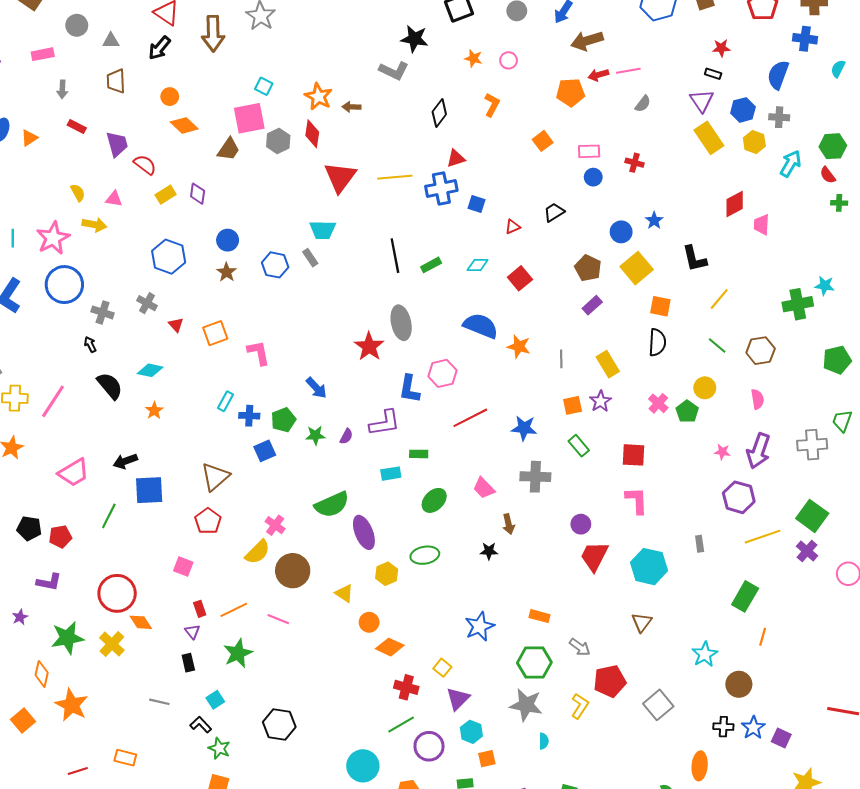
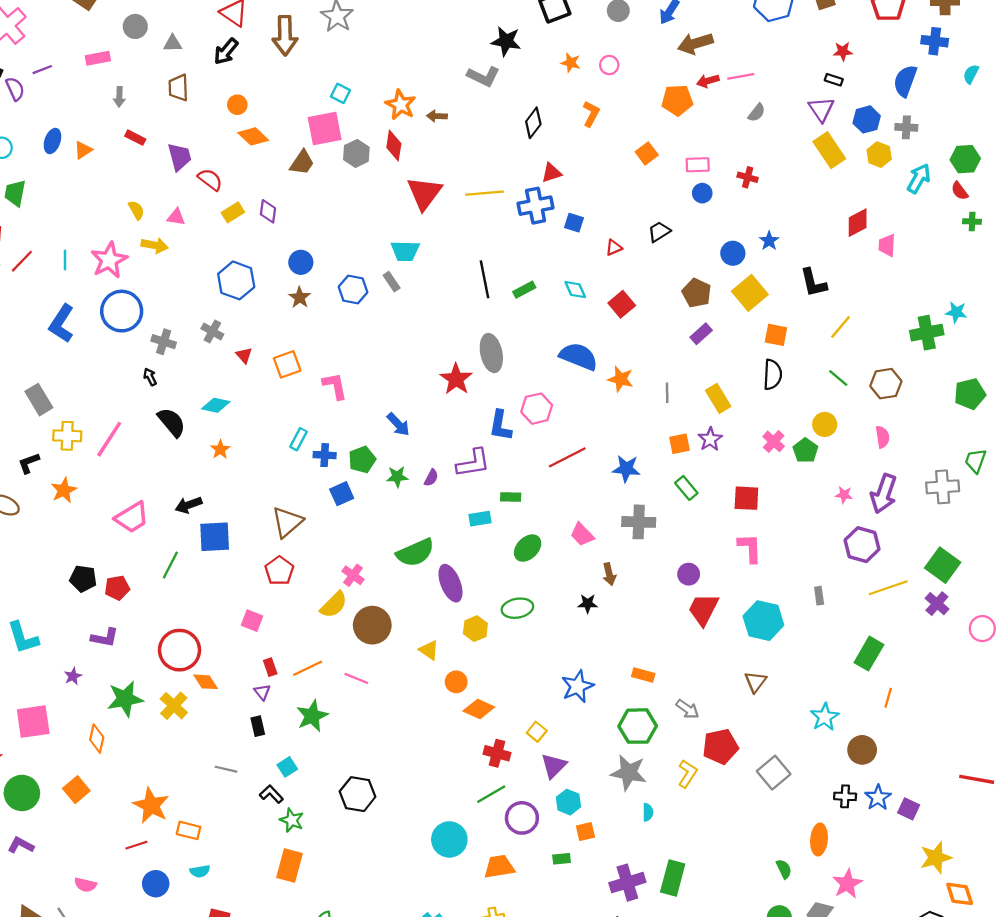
cyan diamond: (478, 265) -> (575, 290), turned 65
orange star: (72, 705) -> (151, 805), moved

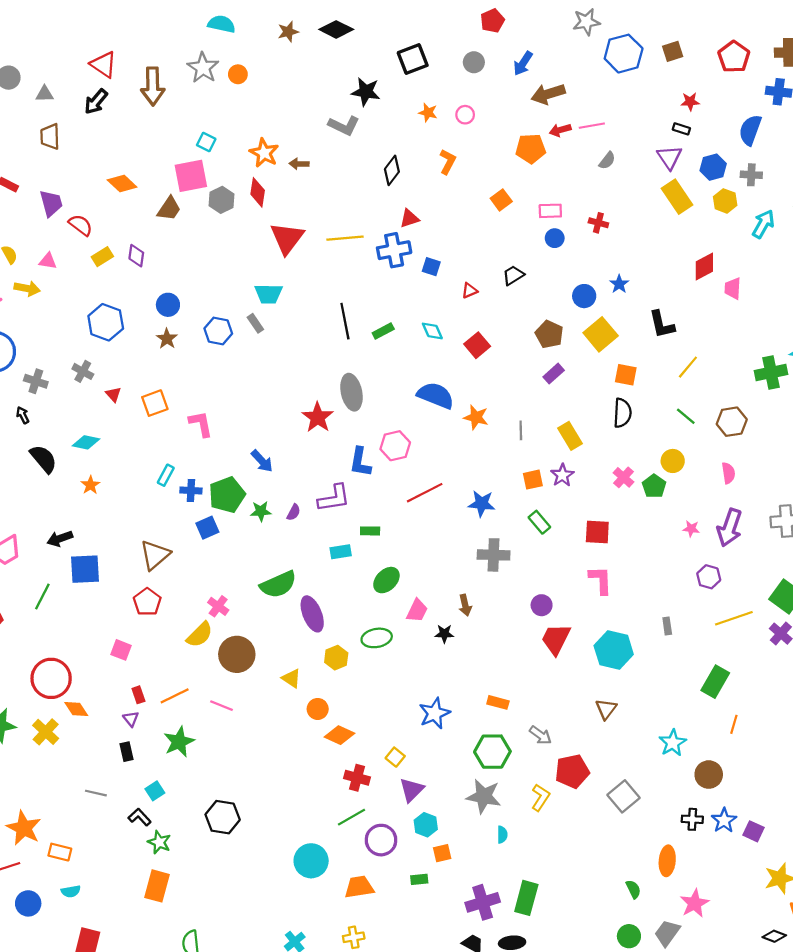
orange circle: (237, 105) -> (238, 74), moved
green pentagon: (362, 460) -> (227, 495), size x1.4
pink trapezoid: (582, 534) -> (417, 611), moved, turned -110
purple hexagon: (862, 545) -> (709, 577), size x0.7

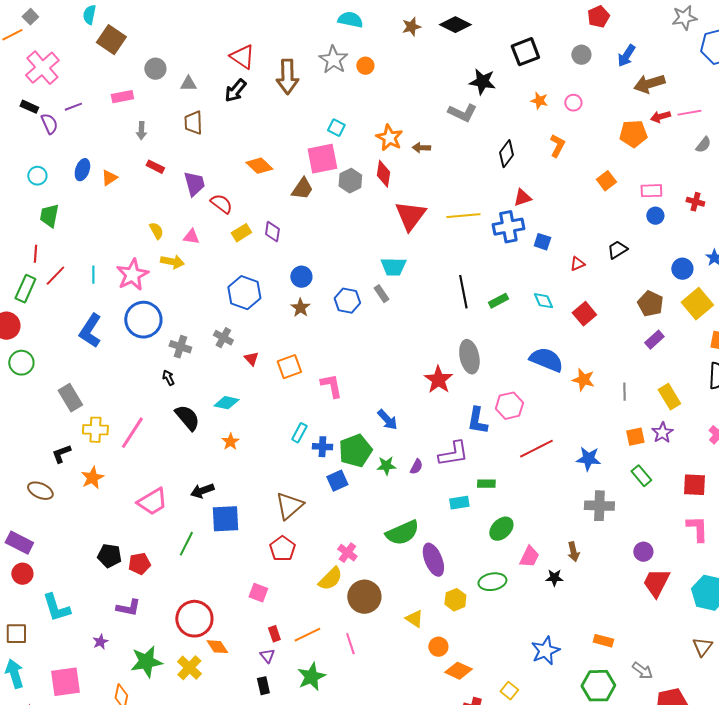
pink line: (222, 706) -> (350, 644), turned 50

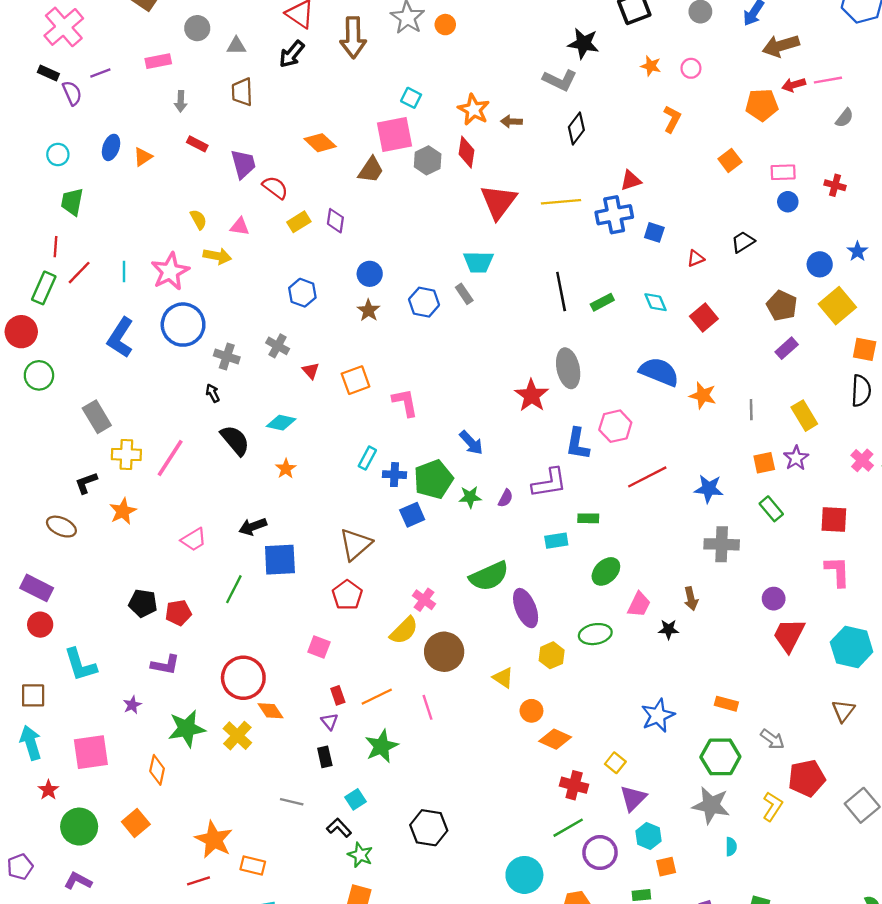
black diamond: (506, 154) -> (576, 129), moved
blue hexagon: (244, 293) -> (302, 293), size x0.7
pink trapezoid: (152, 502) -> (194, 540), size x0.7

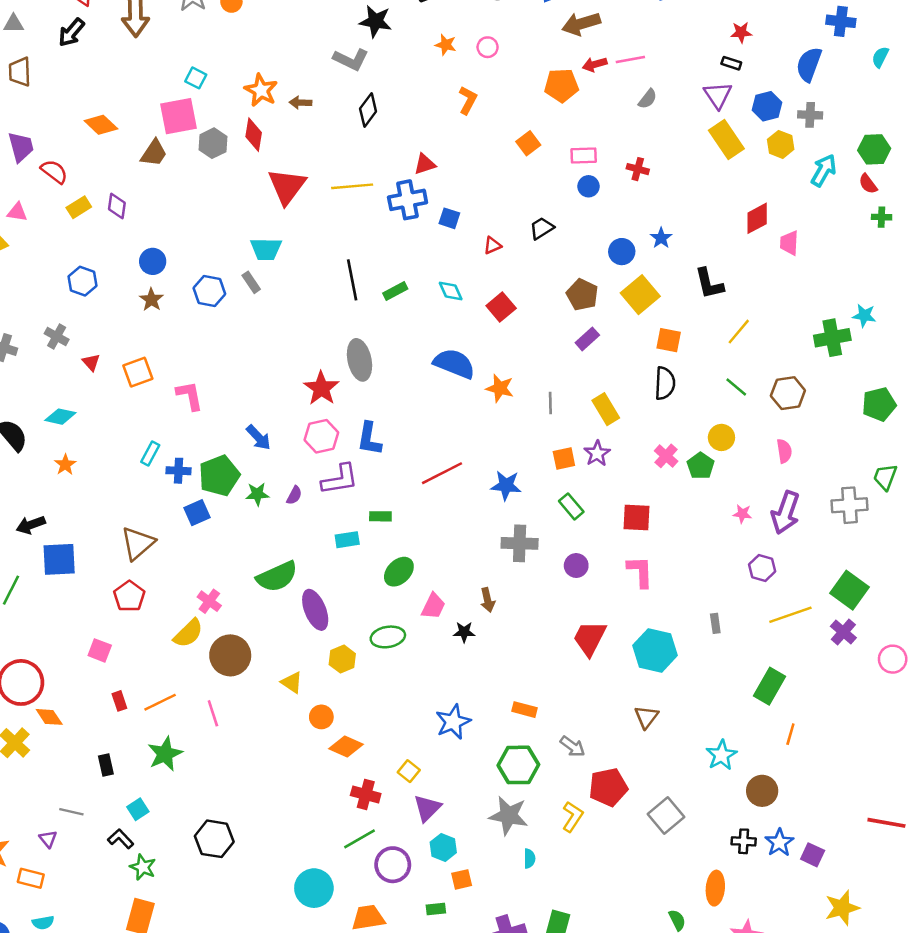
pink hexagon: (615, 426) -> (321, 436), moved
purple circle: (774, 599) -> (576, 566), moved
purple triangle: (330, 721) -> (48, 839), moved

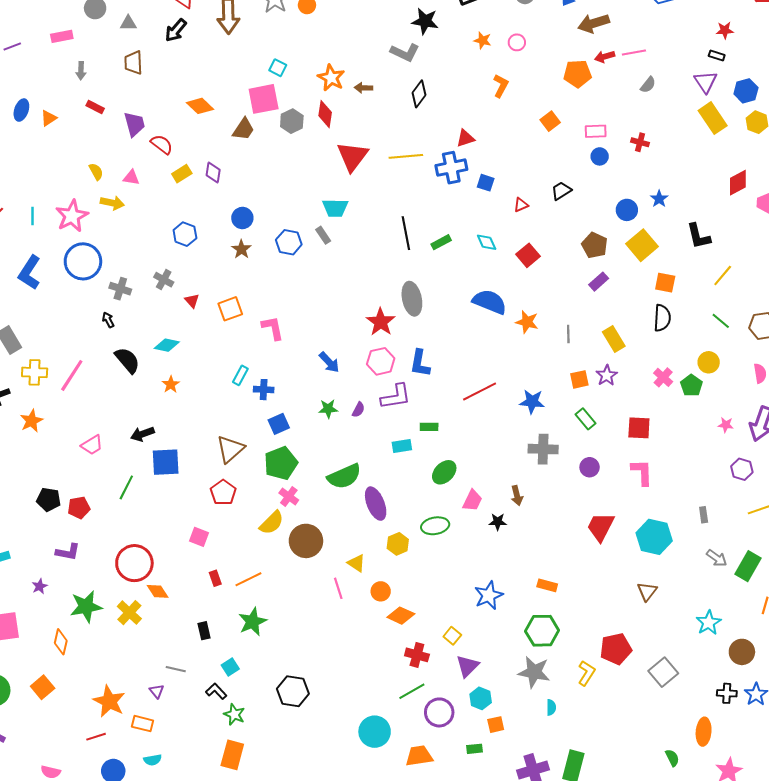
green pentagon: (219, 476) -> (281, 463), moved
pink line: (213, 713) -> (338, 588), moved
gray arrow: (572, 746) -> (717, 558), moved

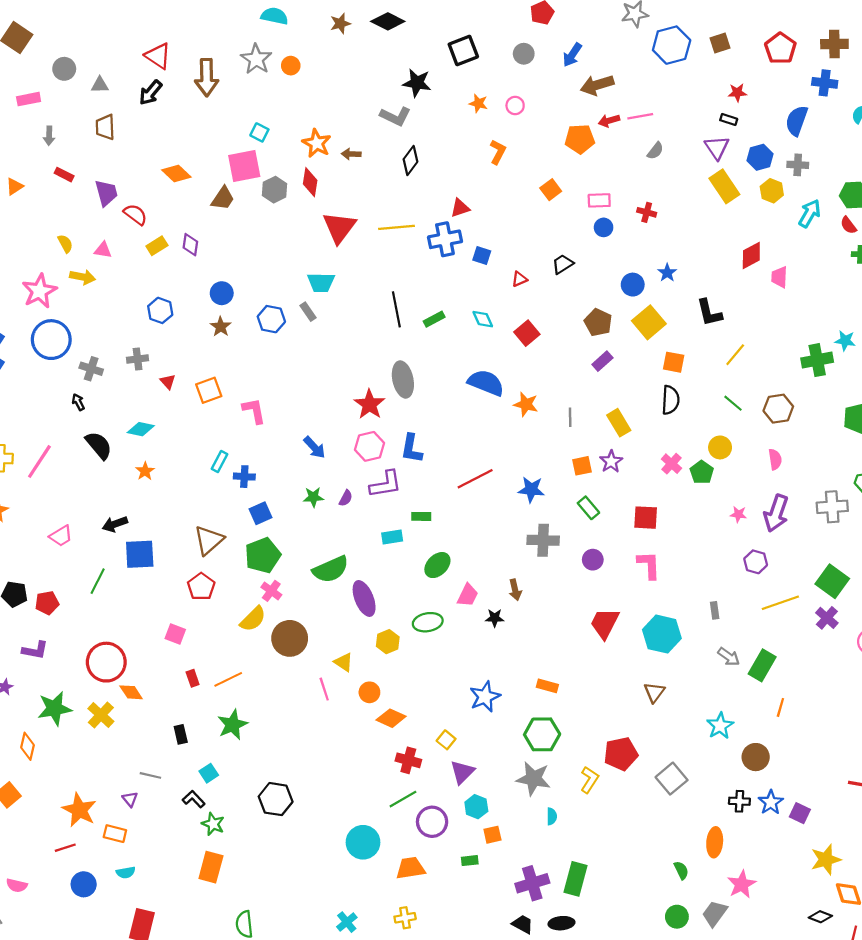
gray cross: (164, 280) -> (138, 359), turned -36

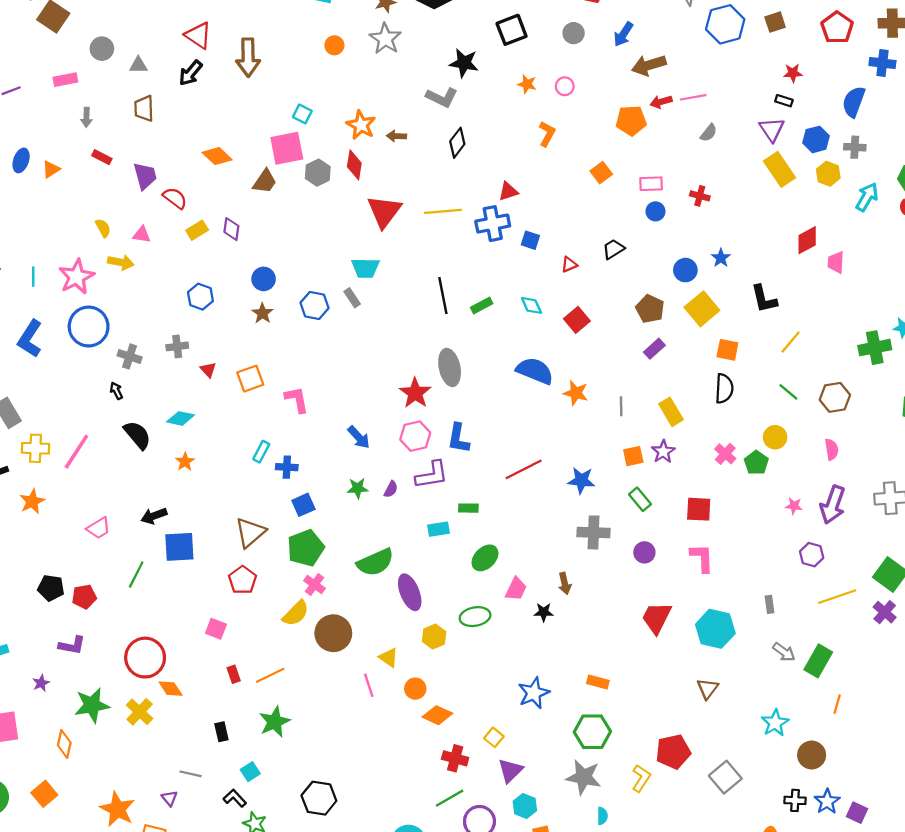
gray star: (256, 59) -> (385, 39), moved

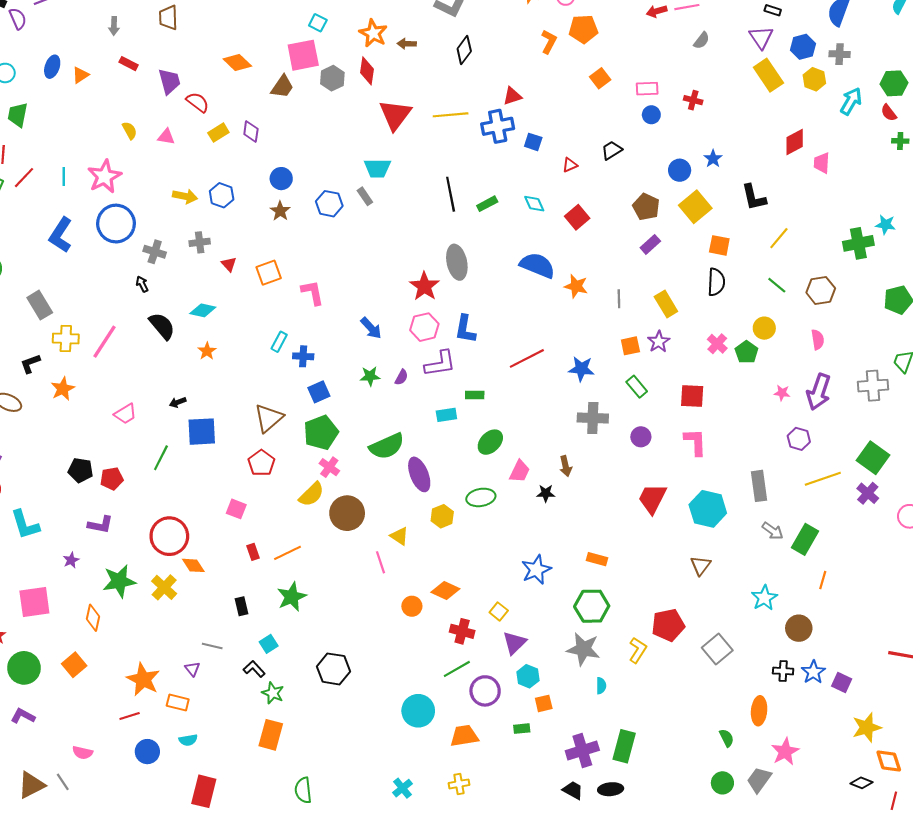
orange pentagon: (631, 121) -> (583, 29), moved
yellow arrow: (121, 262) -> (185, 196), moved
black arrow: (154, 516) -> (178, 402), size x0.7
gray rectangle: (770, 604) -> (759, 486), size x1.8
orange circle: (415, 689) -> (412, 606), moved

